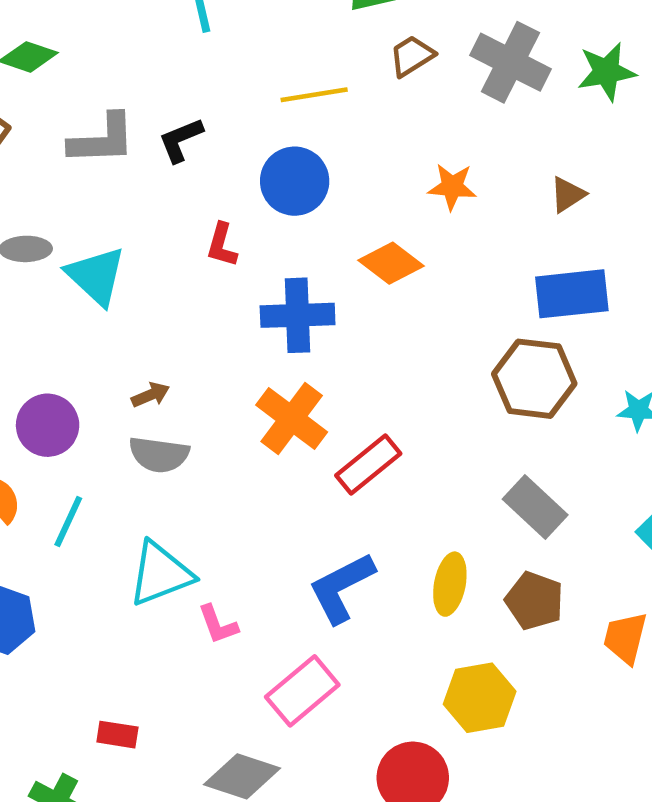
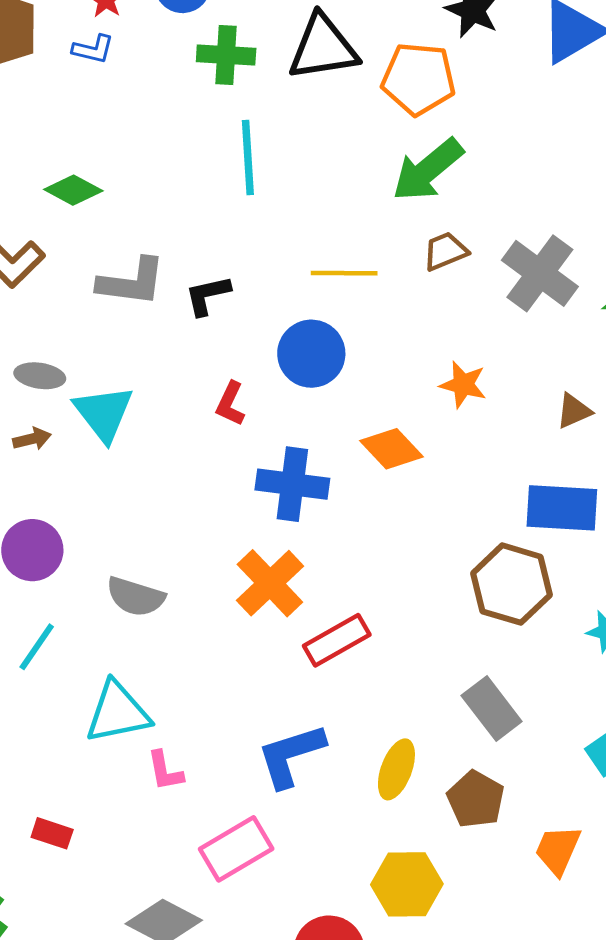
brown arrow: (151, 395) -> (32, 439), moved
red rectangle: (117, 735) -> (52, 833), moved

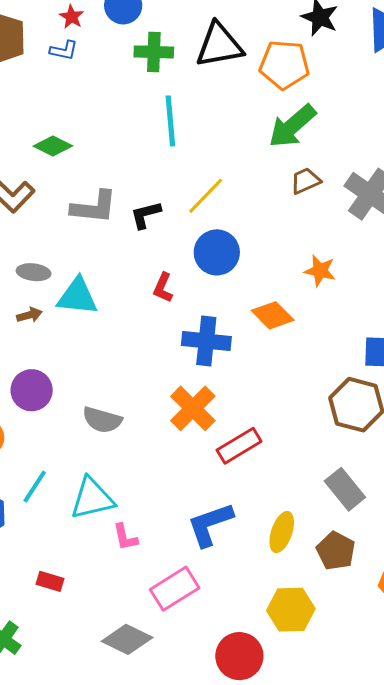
yellow line: (344, 273) -> (206, 196), moved, turned -45
cyan triangle: (104, 413) -> (77, 296), turned -45
cyan line: (37, 647) -> (35, 487), moved

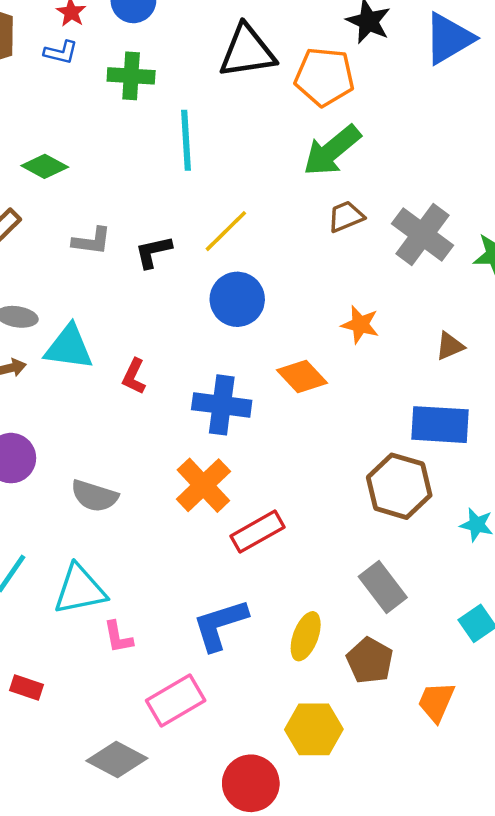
green cross: (154, 52) -> (131, 76), moved
gray L-shape: (94, 207) -> (92, 241), size x0.7
red L-shape: (163, 288) -> (134, 376), moved

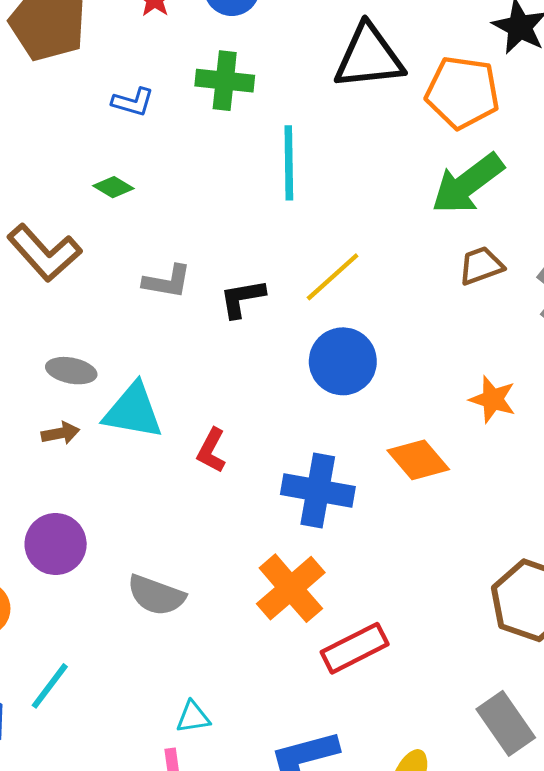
blue L-shape: (61, 52) -> (133, 102), moved
green diamond: (45, 166) -> (113, 187), size x0.7
cyan triangle: (80, 590) -> (193, 717), moved, size x0.5

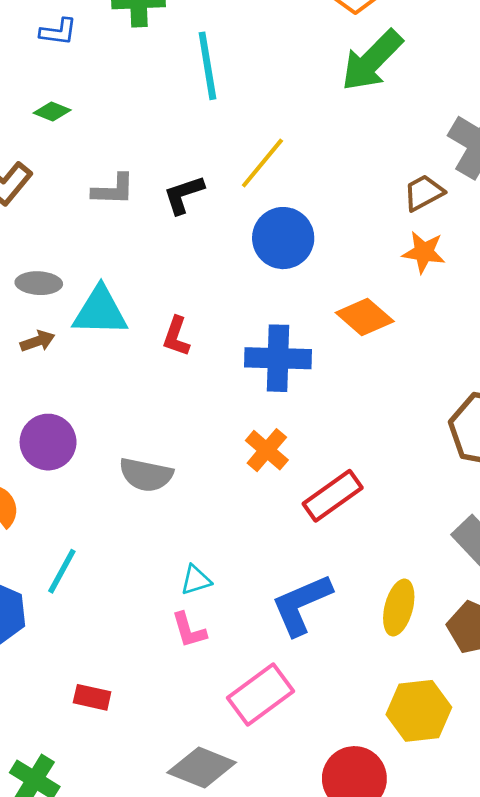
brown trapezoid: (481, 266) -> (424, 193), moved
orange cross: (291, 588) -> (267, 450), size x0.7

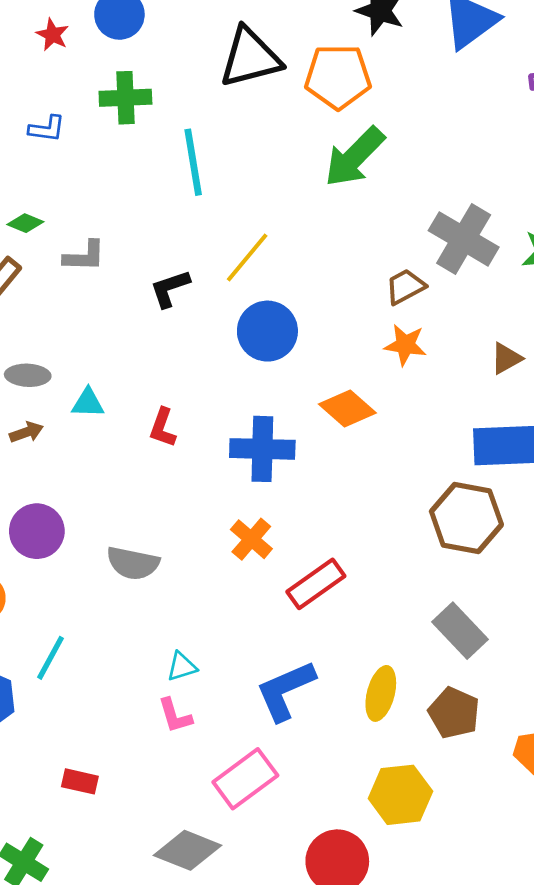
green diamond: (52, 111) -> (25, 223), moved
gray L-shape: (113, 190) -> (84, 256), moved
cyan triangle: (100, 311) -> (88, 403), size x0.6

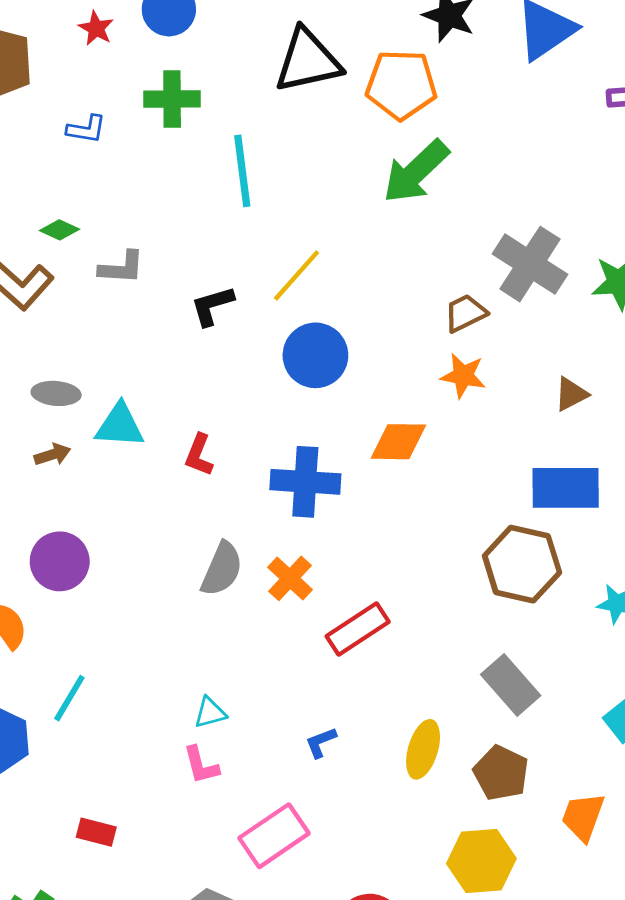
cyan triangle: (88, 403) -> (120, 426), size x1.4
orange diamond: (347, 408) -> (398, 442), turned -42
gray semicircle: (133, 563) -> (222, 569), moved, turned -80
blue L-shape: (285, 690) -> (321, 742), size x0.5
yellow hexagon: (400, 795) -> (481, 861), moved

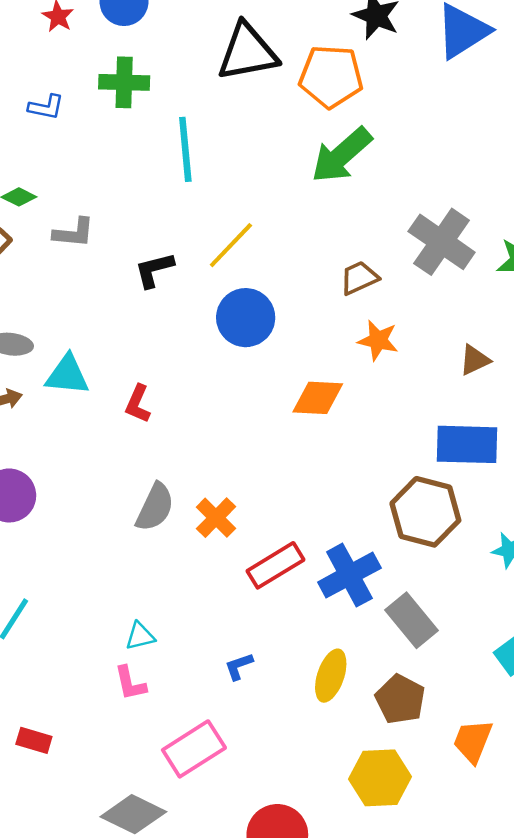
brown trapezoid: (465, 313) -> (359, 278), moved
blue cross: (305, 482) -> (349, 575), moved, turned -34

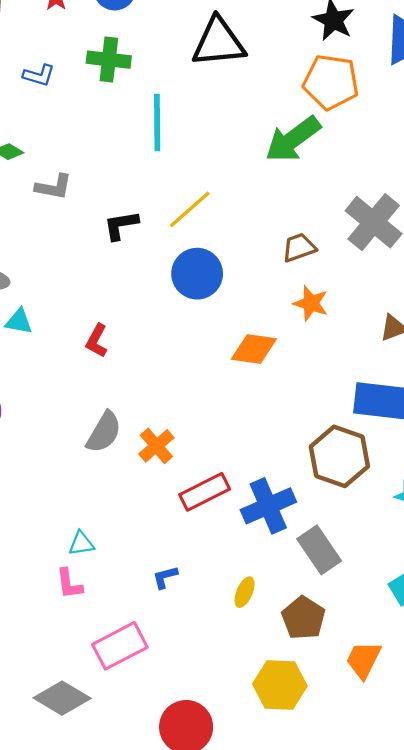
orange pentagon: (331, 76) -> (331, 82), moved
cyan triangle: (67, 375) -> (19, 321), moved, size x0.7
yellow ellipse: (331, 676) -> (245, 592), size x0.7

